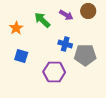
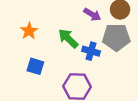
green arrow: (42, 20) -> (68, 38), moved
gray pentagon: (85, 55) -> (116, 37), moved

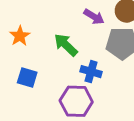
blue cross: (91, 51) -> (91, 72), moved

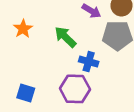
blue square: (27, 78) -> (26, 93), moved

